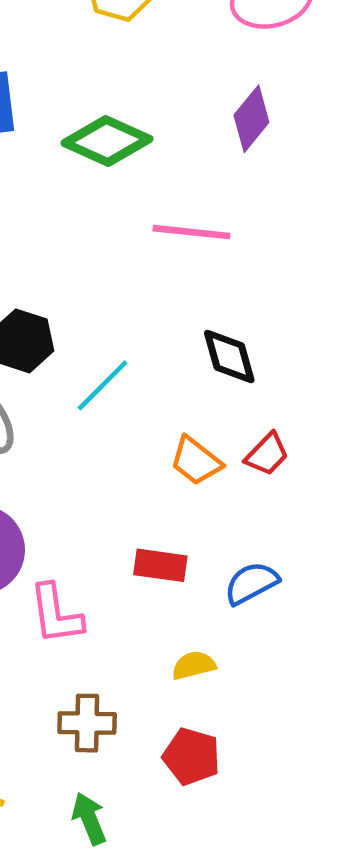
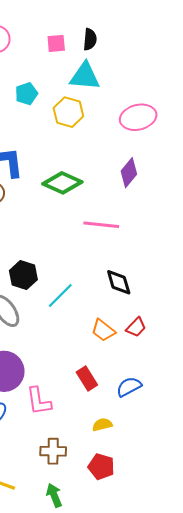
red rectangle: (160, 565) -> (87, 378), turned 50

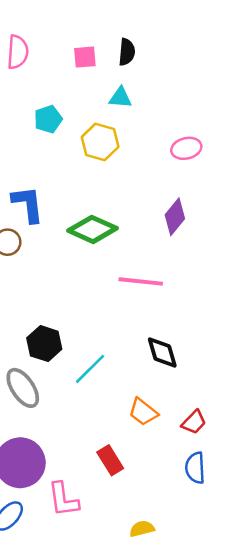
cyan triangle: (85, 76) -> (120, 98), size x0.6
pink ellipse: (138, 117) -> (186, 148), size x0.7
red trapezoid: (136, 327) -> (194, 422), moved
red rectangle: (87, 378) -> (110, 460), moved
blue semicircle: (129, 387) -> (195, 468), moved, turned -65

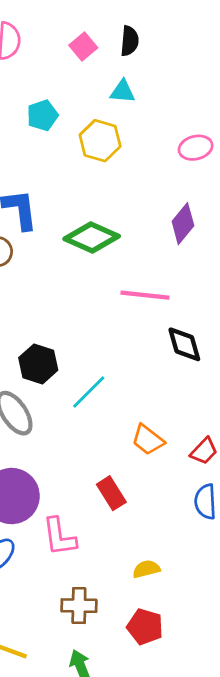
pink square: (85, 57) -> (83, 47), turned -35
black diamond: (162, 352) -> (184, 344), moved

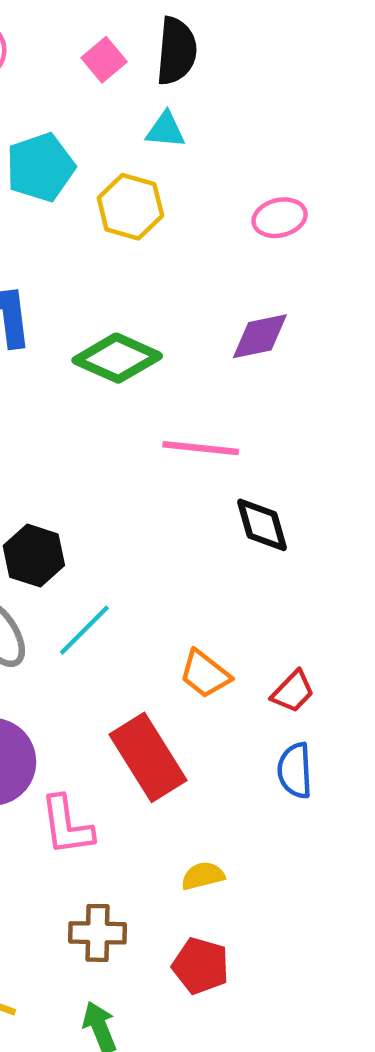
black semicircle: (130, 41) -> (176, 51), size x1.4
cyan pentagon: (42, 115) -> (40, 167), size x1.4
purple diamond: (183, 224) -> (260, 336), turned 39
cyan line: (89, 392) -> (84, 630), moved
red rectangle: (111, 493) -> (148, 757), size x1.6

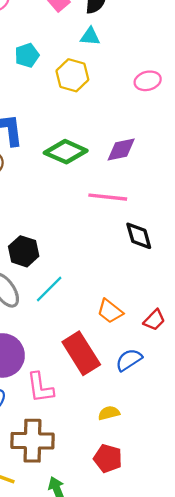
cyan pentagon: (40, 167) -> (27, 55), size x0.7
purple diamond: (260, 336) -> (121, 149), moved
blue semicircle: (295, 771) -> (129, 360), moved, turned 60
brown cross: (97, 933) -> (32, 441), moved, size x1.5

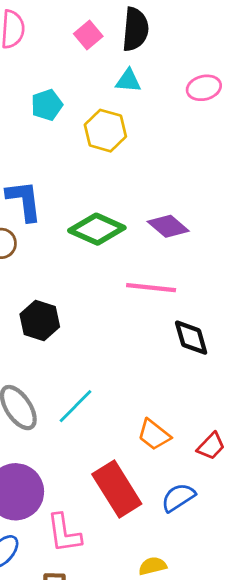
pink ellipse: (148, 81) -> (204, 88), moved
purple diamond: (121, 149) -> (168, 226), turned 52
black hexagon: (24, 251) -> (40, 320), moved

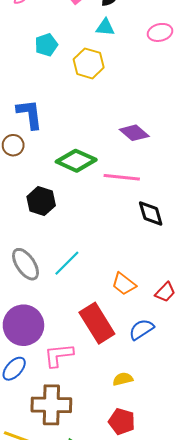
green diamond: (97, 229) -> (76, 161), moved
pink L-shape: (64, 533) -> (59, 355), turned 92

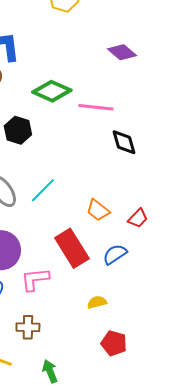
purple diamond: (134, 133) -> (122, 52), moved
brown cross: (51, 405) -> (28, 327), size x0.6
red pentagon: (122, 421) -> (114, 343), moved

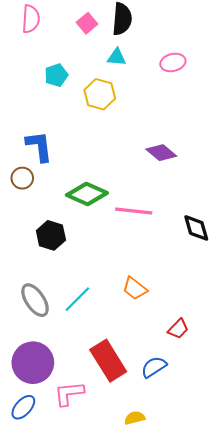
black diamond: (124, 142) -> (196, 228), moved
orange trapezoid: (98, 210) -> (135, 288), moved

